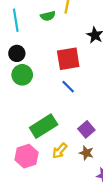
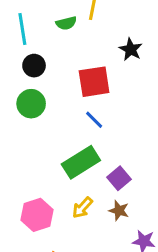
black circle: (17, 53) -> (34, 66), moved
green rectangle: (44, 126) -> (81, 162), moved

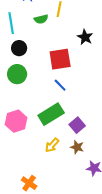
pink hexagon: (37, 215) -> (16, 121), moved

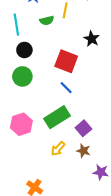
red square: (60, 59) -> (66, 61), turned 30

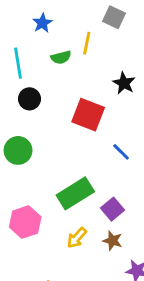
green circle: (22, 76) -> (18, 150), moved
blue line: (66, 88) -> (121, 152), moved
pink hexagon: (21, 124) -> (25, 222), moved

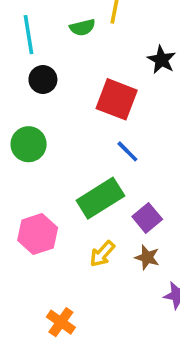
blue line: (121, 152) -> (127, 151), moved

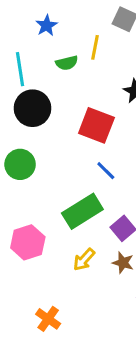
black circle: (43, 80) -> (32, 108), size x1.5

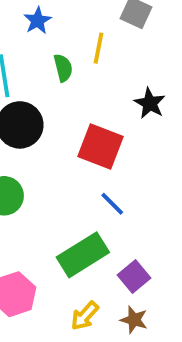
green semicircle: (67, 63) -> (63, 68), turned -90

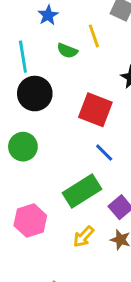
yellow line: (99, 48) -> (94, 36), turned -30
green semicircle: (63, 68) -> (67, 51), turned 126

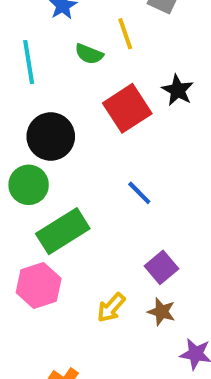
black circle: (35, 94) -> (51, 137), moved
red square: (95, 110) -> (127, 108), moved, turned 36
green rectangle: (82, 191) -> (63, 231), moved

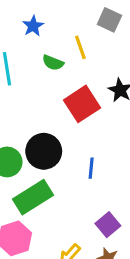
black circle: (51, 137) -> (44, 151), moved
blue line: (139, 193) -> (91, 168), turned 50

